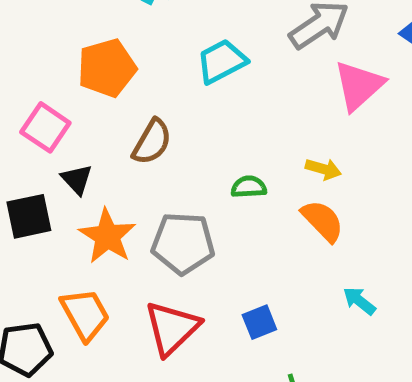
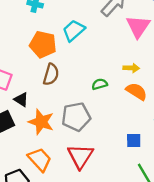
orange pentagon: (107, 68) -> (43, 44), moved, turned -30
blue square: (259, 322) -> (134, 141), moved, turned 35

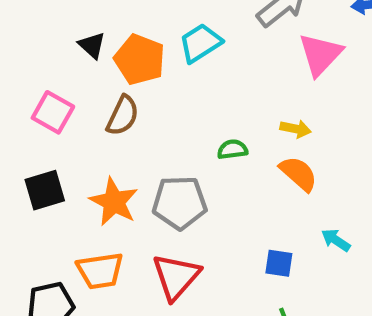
brown semicircle: (51, 74) -> (123, 116), moved
black triangle: (21, 100) -> (92, 45), moved
orange trapezoid: (40, 159) -> (100, 271), turned 115

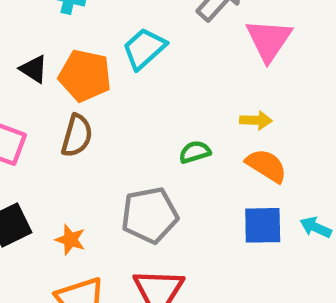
orange star: (114, 202) -> (70, 240), moved, size x0.6
blue square: (279, 263) -> (263, 225), moved, size x1.4

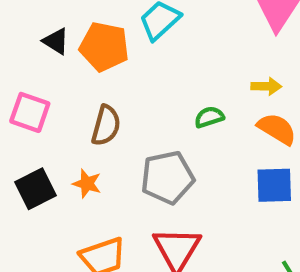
brown semicircle: (77, 136) -> (106, 125), moved
orange star: (70, 240) -> (87, 184), moved

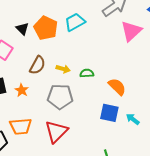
black triangle: (56, 41) -> (22, 29), moved
yellow arrow: (266, 86) -> (63, 69), moved

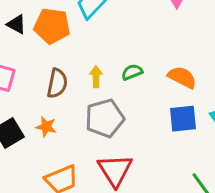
black triangle: (22, 29) -> (16, 24), moved
yellow arrow: (63, 69) -> (96, 77), turned -88

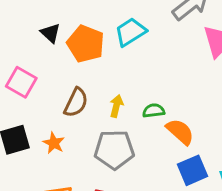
orange semicircle: (182, 77) -> (180, 132), moved
blue square: (183, 119) -> (192, 170), turned -32

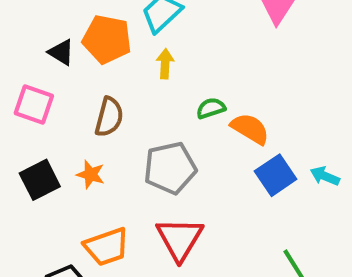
black triangle: (50, 33) -> (61, 52), moved
yellow arrow: (116, 106) -> (165, 64), moved

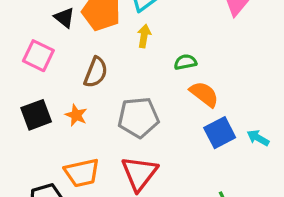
green semicircle: (211, 108) -> (185, 62), moved

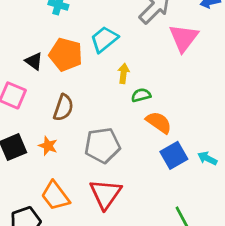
yellow arrow: (144, 36) -> (124, 73), moved
orange trapezoid: (82, 173) -> (55, 196), turned 68

